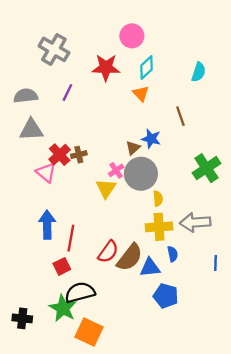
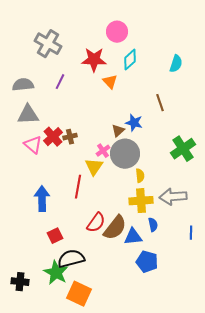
orange triangle: (141, 94) -> (110, 82), moved
pink triangle: (46, 173) -> (33, 145), moved
red line: (71, 238) -> (78, 187), moved

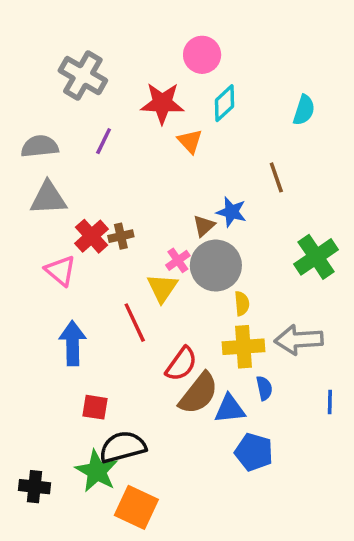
pink triangle: (33, 145) -> (60, 271), moved
red line: (78, 187) -> (135, 323), turned -35
red semicircle: (96, 223) -> (181, 364), moved
red square: (55, 236) -> (95, 407), turned 35

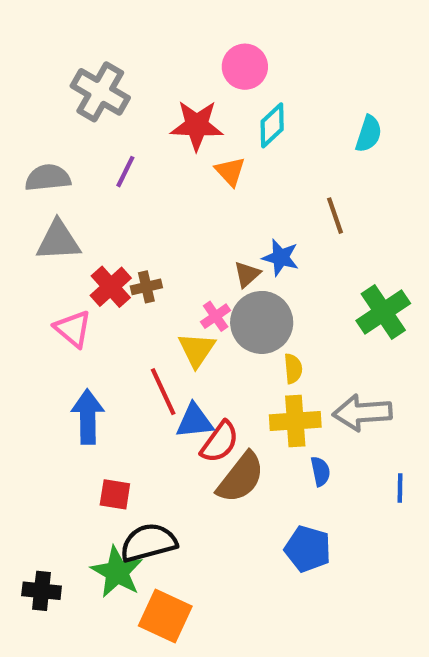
blue triangle: (230, 409) -> (195, 421), moved

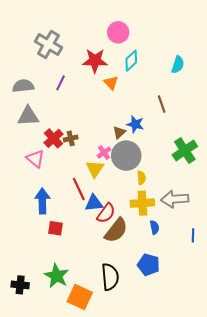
red square: (115, 494) -> (56, 228), moved
black semicircle: (148, 543) -> (110, 277), moved, turned 100

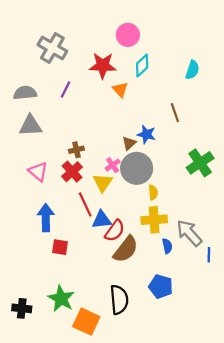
red cross: (53, 138) -> (72, 172), moved
gray arrow: (175, 199) -> (189, 233), moved, turned 52

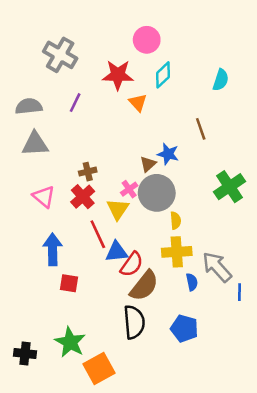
black semicircle: (119, 300) -> (134, 322), moved
orange square: (86, 322) -> (99, 369), turned 36

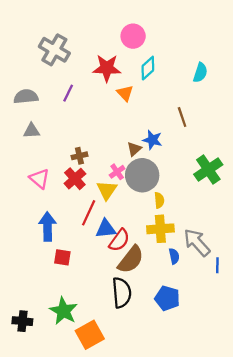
gray triangle: (35, 144) -> (32, 131), size x0.7
red line: (98, 234) -> (89, 213), turned 50

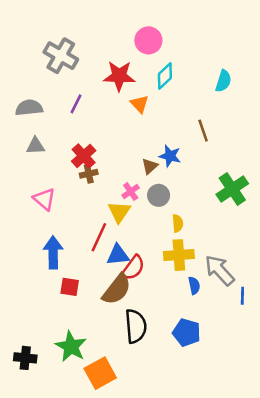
gray circle: (142, 175) -> (159, 195), size x0.6
red cross: (75, 179) -> (84, 156), moved
brown semicircle: (131, 260) -> (117, 289), moved

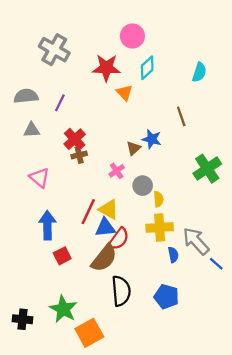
purple line: (76, 104) -> (60, 103), moved
gray circle: (159, 195) -> (143, 186), moved
yellow triangle: (119, 212) -> (109, 209), moved, turned -35
red square: (70, 287) -> (62, 256), turned -36
blue line: (242, 296) -> (216, 264), turned -49

